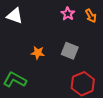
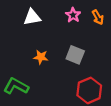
white triangle: (15, 16) -> (32, 17), moved, turned -30

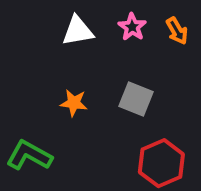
white triangle: (32, 17) -> (78, 31), moved

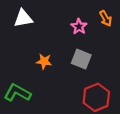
pink star: (132, 27) -> (79, 27), moved
white triangle: (78, 31) -> (23, 18), moved

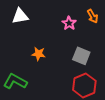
gray square: (81, 59) -> (81, 56), moved

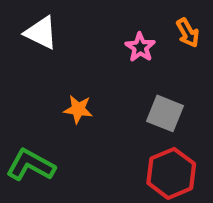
white triangle: (20, 16) -> (41, 33), turned 36

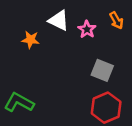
white triangle: (41, 33) -> (59, 20), moved
orange star: (78, 109) -> (30, 40), moved

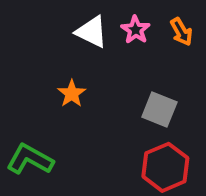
pink star: (87, 29) -> (135, 30), moved
orange star: (30, 40) -> (72, 94), moved, turned 30

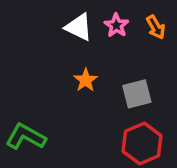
orange star: (72, 94) -> (86, 80), moved
gray square: (159, 110) -> (137, 94), turned -36

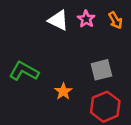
orange star: (86, 80) -> (63, 91), moved
green L-shape: (26, 137) -> (24, 71), moved

